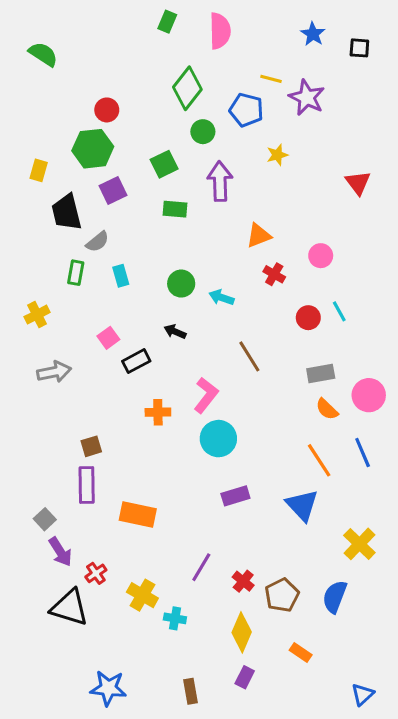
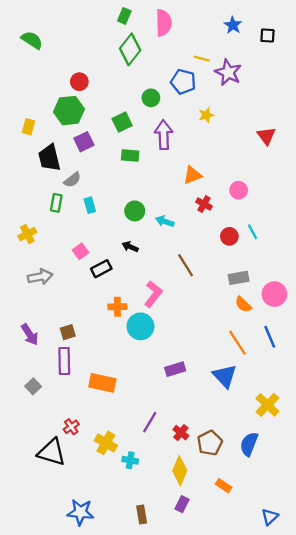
green diamond: (187, 88) -> (130, 49), moved
cyan circle: (218, 439) -> (140, 326), moved
purple arrow: (60, 552) -> (30, 334), moved

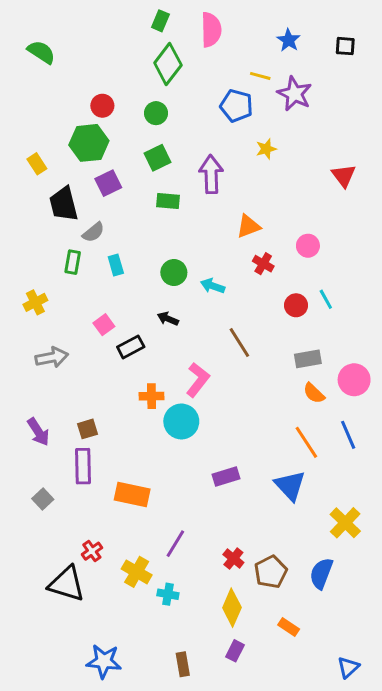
blue star: (233, 25) -> (289, 40), moved
green circle: (151, 98) -> (156, 113), moved
yellow rectangle: (29, 127) -> (37, 164), turned -49
purple line: (150, 422) -> (175, 544), moved

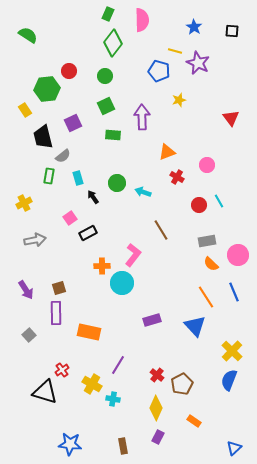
green hexagon: (89, 143) -> (47, 89), moved
black arrow: (168, 319) -> (93, 197), moved, turned 32
blue semicircle: (321, 573) -> (229, 380), moved

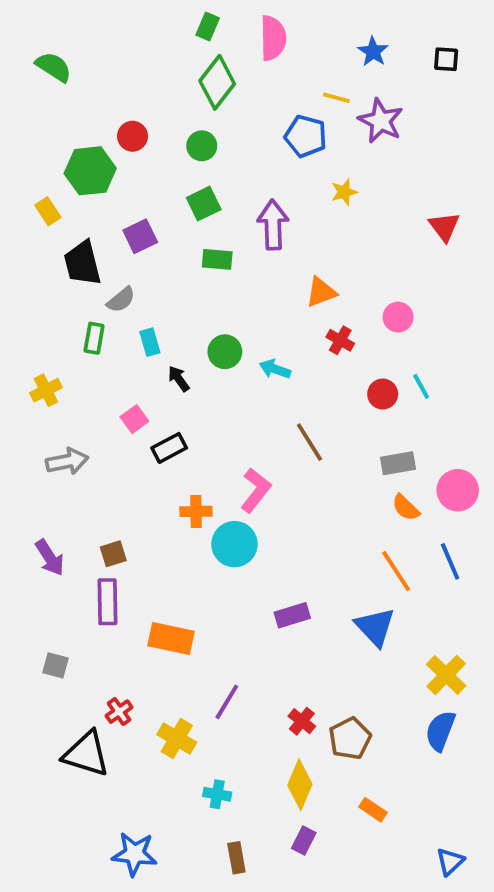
gray square: (29, 335) -> (56, 665), moved, turned -32
cyan cross: (113, 399) -> (217, 794), moved

